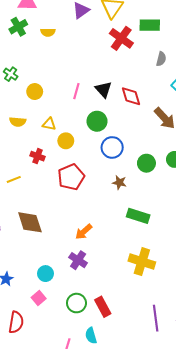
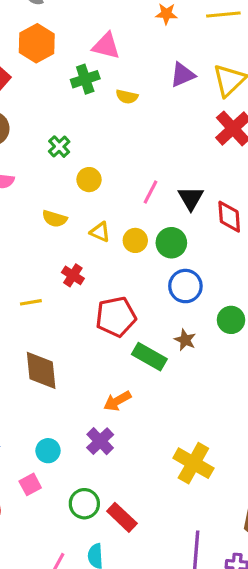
yellow circle: (66, 141) -> (135, 240), moved
green rectangle: (138, 216) -> (149, 357), moved
red rectangle: (103, 307) -> (122, 517), turned -30

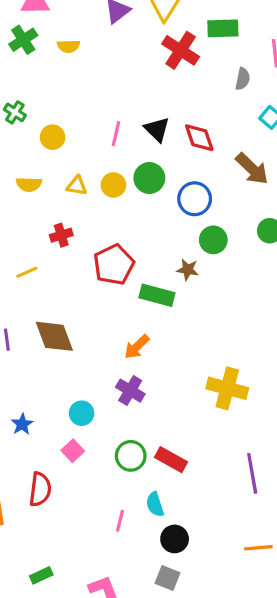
red cross: (73, 275) -> (61, 235), turned -35
blue circle: (185, 286) -> (195, 199), moved
green circle: (231, 320) -> (213, 240), moved

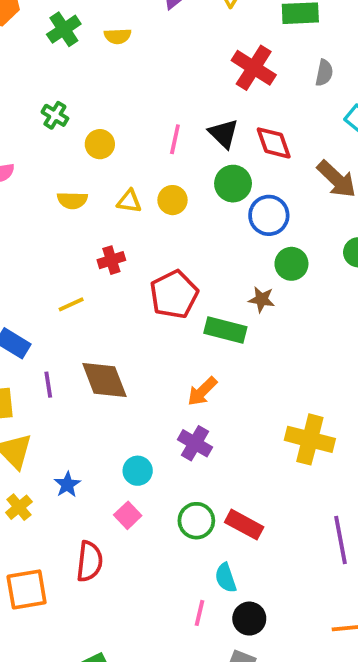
red cross: (181, 50) -> (254, 68), moved
green circle: (149, 178) -> (233, 184), moved
pink line: (120, 521) -> (199, 613), moved

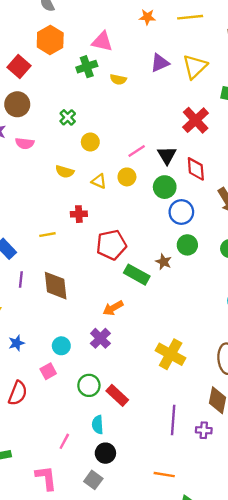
pink line: (175, 139) -> (137, 151), turned 30
yellow circle: (173, 200) -> (127, 177), moved
pink line: (199, 613) -> (64, 441), moved

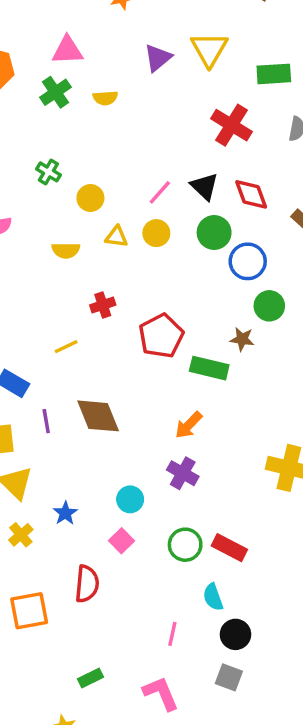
yellow triangle: (99, 181) -> (117, 237), moved

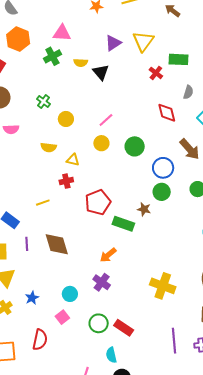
red cross: (231, 125) -> (156, 73), moved, size x0.6
black triangle: (205, 186) -> (101, 72), moved
red diamond: (251, 194) -> (167, 113), moved
yellow triangle: (117, 237) -> (73, 160), moved
blue circle: (248, 261) -> (163, 168), moved

